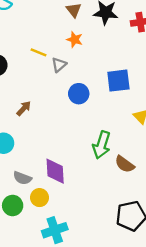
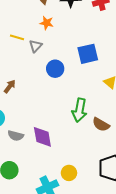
gray semicircle: (22, 178) -> (16, 136), moved
yellow circle: (39, 198) -> (69, 173), moved

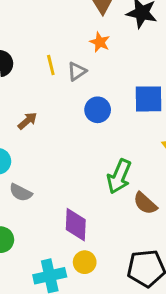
yellow line: (17, 37) -> (51, 65), moved, turned 48
purple diamond: (42, 137) -> (76, 225), moved

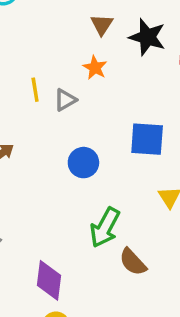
blue circle: (98, 110) -> (83, 163), moved

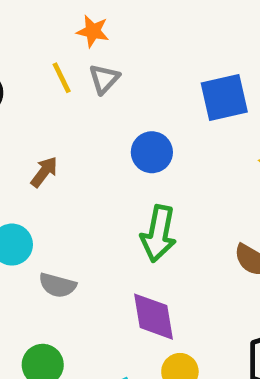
orange star: (95, 68) -> (93, 31), moved
green arrow: (105, 228) -> (158, 234), moved

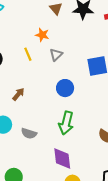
gray triangle: (104, 79) -> (56, 55), moved
gray semicircle: (57, 285) -> (29, 133), moved

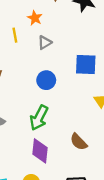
purple diamond: (62, 159) -> (40, 151), moved

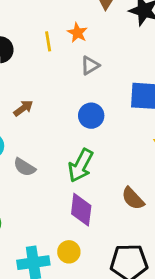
yellow line: (15, 35) -> (48, 41), moved

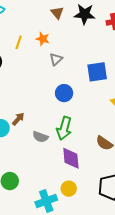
yellow line: (48, 41) -> (19, 42), moved, turned 40
brown arrow: (23, 108) -> (18, 119), moved
gray semicircle: (25, 167) -> (40, 137), moved

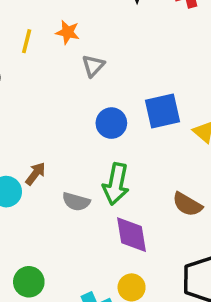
blue square: (97, 72) -> (163, 111), moved

